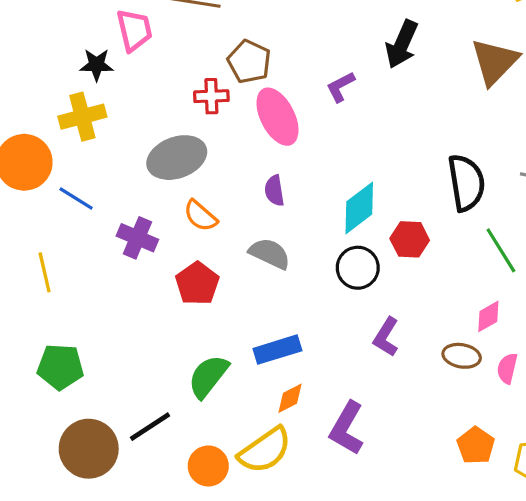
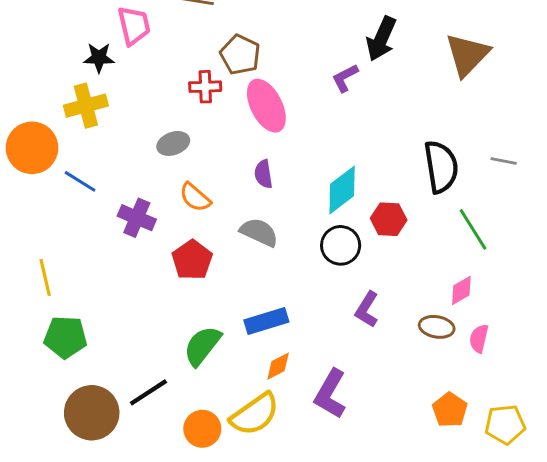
purple L-shape: (340, 87) -> (345, 78), moved
gray ellipse: (177, 158) -> (173, 143), size x0.6
yellow line: (45, 272) -> (45, 277), moved

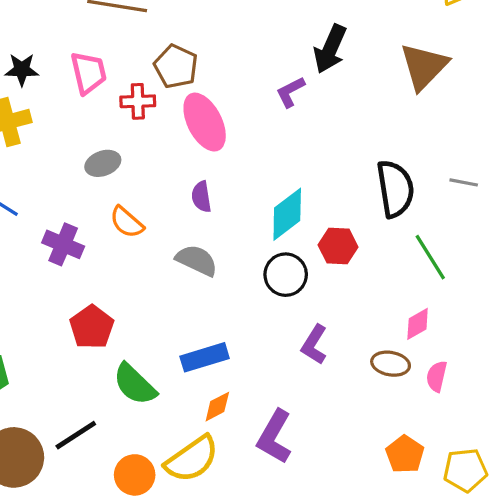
pink trapezoid: (134, 26) -> (89, 73), moved
red pentagon: (192, 260) -> (92, 327), moved
green semicircle: (202, 346) -> (135, 384), turned -84

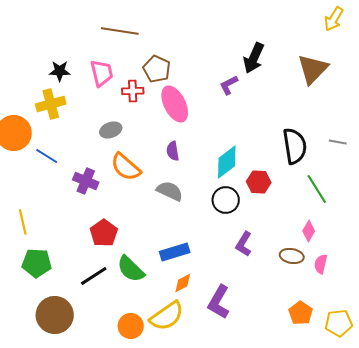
orange semicircle: (127, 222) -> (126, 167), size x1.4
pink diamond: (418, 324) -> (309, 231), turned -30
black line: (76, 435) -> (94, 276), moved

